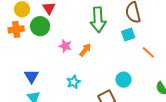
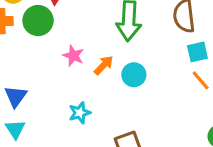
cyan square: (128, 35) -> (197, 52), moved
cyan circle: (123, 80) -> (134, 75), moved

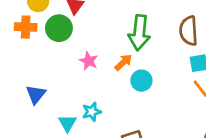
orange arrow: (104, 65) -> (123, 62), moved
cyan triangle: (15, 129) -> (67, 123), moved

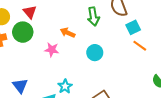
green arrow: (139, 33) -> (93, 17), moved, size x0.7
orange arrow: (123, 62) -> (68, 33), moved, turned -96

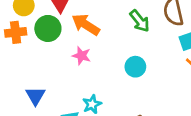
green arrow: (93, 17) -> (140, 21), turned -36
orange arrow: (68, 33) -> (86, 25), moved, size x1.5

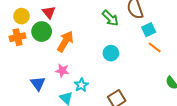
orange arrow: (86, 25) -> (65, 41), moved, turned 95
pink star: (81, 56) -> (62, 71), moved

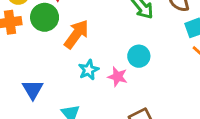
pink star: (62, 71) -> (118, 77), moved
cyan star: (81, 85) -> (89, 70), moved

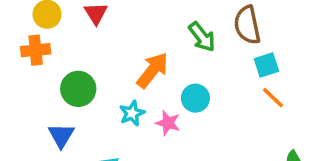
green circle: (45, 17) -> (78, 89), moved
orange arrow: (77, 34) -> (153, 70), moved

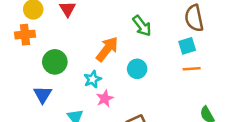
brown semicircle: (247, 25) -> (194, 18), moved
orange line: (273, 98) -> (192, 69), turned -48
pink star: (168, 123) -> (105, 99), moved, turned 30

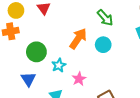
cyan circle: (137, 69) -> (103, 45), moved
cyan star: (92, 79) -> (59, 65), moved

